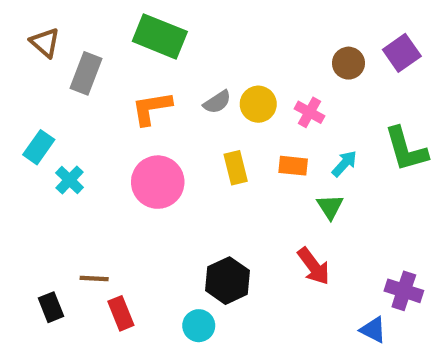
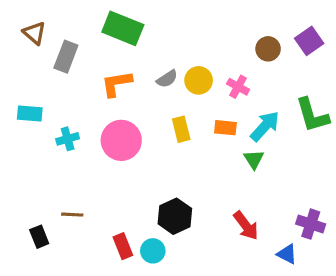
cyan rectangle: (39, 147) -> (30, 114), turned 60
cyan arrow: (344, 164) -> (265, 126), size x1.5
cyan cross: (70, 180) -> (68, 139), moved, turned 30
red arrow: (314, 266) -> (246, 226), moved
red rectangle: (121, 313) -> (123, 246), moved

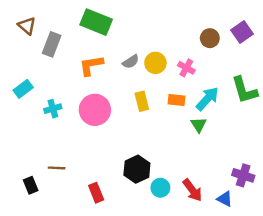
cyan rectangle: (30, 114) -> (23, 89), turned -42
red arrow: (246, 226) -> (193, 190), moved
cyan circle: (153, 251) -> (160, 188), moved

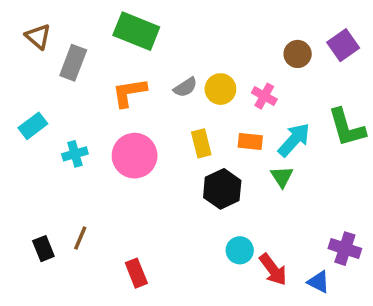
brown line: (57, 168) -> (80, 238), turned -70
black hexagon: (137, 169) -> (222, 189), moved
black rectangle: (31, 185) -> (43, 249), moved
cyan circle: (160, 188) -> (240, 250), moved

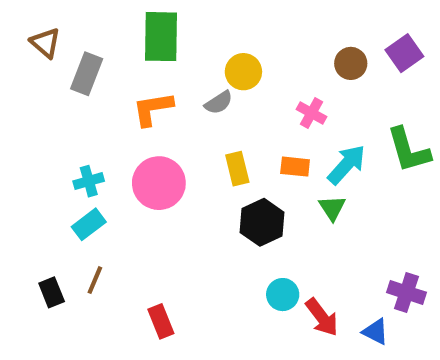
green rectangle: (136, 31) -> (161, 37), turned 69
yellow circle: (220, 89) -> (243, 72), moved
cyan rectangle: (33, 126) -> (89, 224), moved

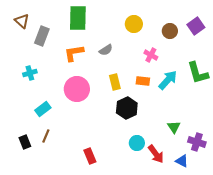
yellow circle: (243, 72) -> (134, 24), moved
cyan cross: (89, 181) -> (30, 73), moved
green triangle: (332, 208) -> (174, 127), moved
red rectangle: (161, 321) -> (90, 156), moved

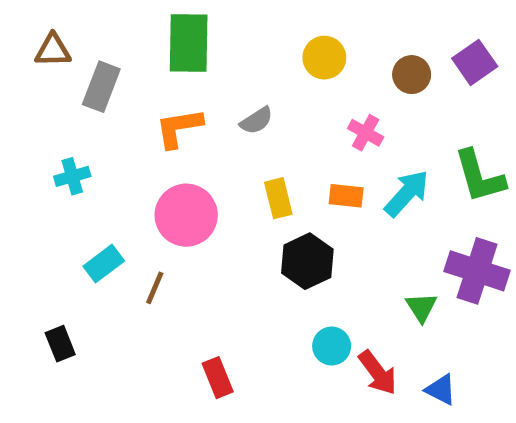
brown triangle: (22, 21) -> (53, 50), turned -42
brown line: (46, 136) -> (155, 288), moved
purple cross: (197, 142) -> (477, 271), moved, size x1.4

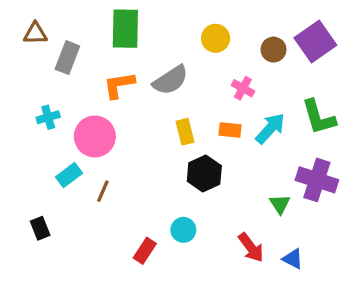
purple square: (475, 62) -> (315, 42), size x1.4
gray semicircle: (256, 121) -> (170, 80), size x1.6
pink circle: (186, 215) -> (95, 136), moved
cyan circle: (332, 346) -> (183, 230), moved
red rectangle: (218, 378) -> (145, 251), turned 55

